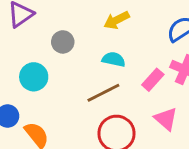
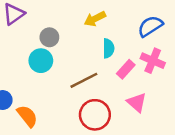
cyan semicircle: (114, 59) -> (108, 48), moved, turned 78
cyan circle: (34, 77) -> (41, 61), moved

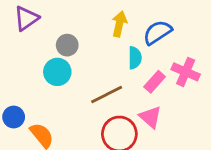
yellow arrow: (95, 19) -> (119, 24), turned 130
blue semicircle: (150, 26) -> (157, 32), moved
pink triangle: (137, 102) -> (150, 117), moved

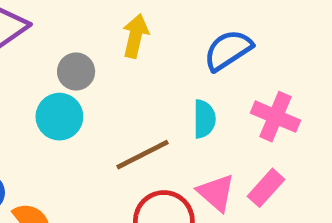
yellow arrow: (119, 24) -> (135, 36), moved
cyan semicircle: (135, 58) -> (204, 119), moved
pink rectangle: (155, 82) -> (266, 188), moved

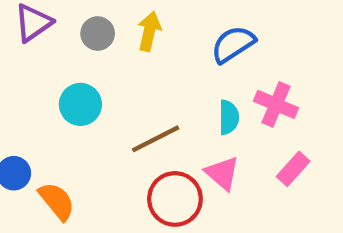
gray circle: (76, 71) -> (98, 34), moved
cyan semicircle: (204, 119) -> (229, 117), moved
pink rectangle: (266, 188) -> (293, 169), moved

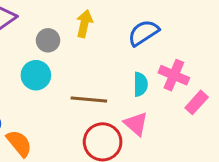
gray circle: (98, 34) -> (48, 40), moved
brown line: (156, 139) -> (89, 99), turned 32
pink rectangle: (293, 169) -> (197, 102), moved

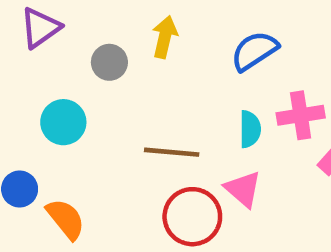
cyan circle: (36, 75) -> (63, 122), moved
pink cross: (174, 75) -> (301, 115), turned -32

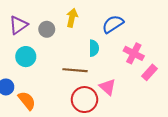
purple triangle: (40, 28) -> (18, 25), moved
pink cross: (301, 115) -> (134, 53), turned 36
cyan semicircle: (250, 129) -> (94, 48), moved

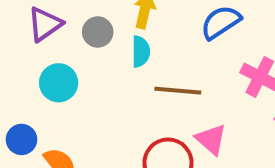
cyan semicircle: (94, 48) -> (141, 52), moved
brown line: (75, 70) -> (178, 91), moved

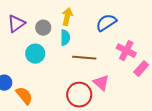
cyan circle: (59, 83) -> (35, 54), moved

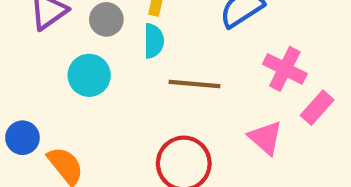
pink triangle: (101, 83) -> (265, 138), moved

